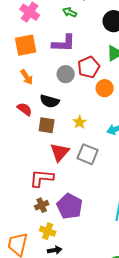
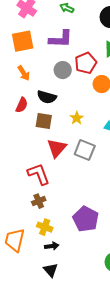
red semicircle: (25, 109) -> (22, 105), turned 77
red L-shape: (42, 178) -> (39, 174), turned 65
purple pentagon: (70, 206) -> (86, 219), moved

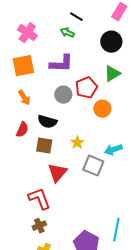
gray square: (85, 150) -> (93, 166), moved

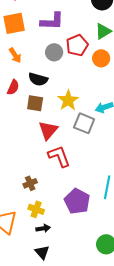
orange circle: (102, 109) -> (101, 58), moved
yellow star: (77, 143) -> (68, 100), size x1.5
red L-shape: (39, 199) -> (59, 156), moved

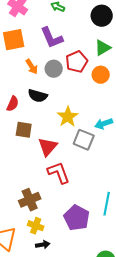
purple L-shape: (52, 21) -> (52, 38), turned 65
orange arrow: (15, 55) -> (32, 67), moved
brown square: (35, 103) -> (24, 130), moved
brown cross: (30, 183) -> (30, 200), size x1.5

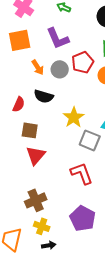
red triangle: (48, 147) -> (36, 155), moved
red L-shape: (59, 173) -> (82, 173), moved

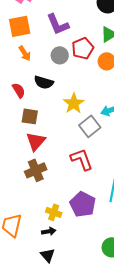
orange arrow: (38, 67) -> (25, 53), moved
red semicircle: (19, 104) -> (19, 90), turned -56
gray square: (90, 140) -> (90, 126), turned 30
brown cross: (36, 200) -> (36, 170), moved
yellow cross: (42, 226) -> (54, 212), moved

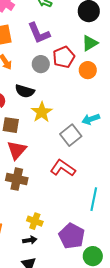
yellow star: (74, 103) -> (42, 112), moved
red L-shape: (82, 159) -> (63, 168), turned -35
brown cross: (36, 170) -> (17, 179), turned 35
purple pentagon: (83, 204) -> (72, 236), moved

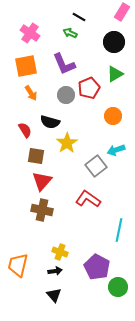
orange circle: (88, 70) -> (113, 116), moved

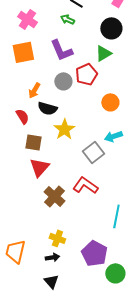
green triangle: (115, 74) -> (103, 53), moved
orange arrow: (31, 93) -> (34, 90), moved, turned 63
brown cross: (42, 210) -> (54, 196), moved, turned 30

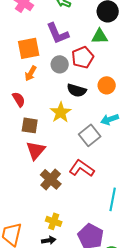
orange square: (23, 52) -> (29, 48), moved
green triangle: (103, 53) -> (100, 36), turned 30
black semicircle: (47, 108) -> (77, 90), moved

